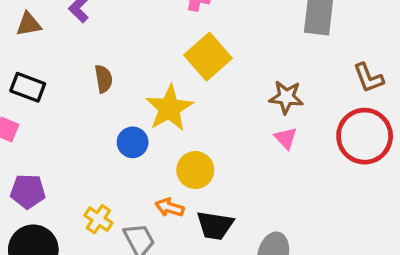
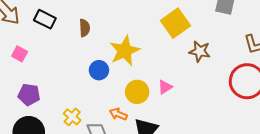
yellow square: (208, 57) -> (176, 23), moved
black rectangle: (28, 87) -> (45, 19), moved
pink triangle: (286, 138) -> (165, 87), moved, turned 35

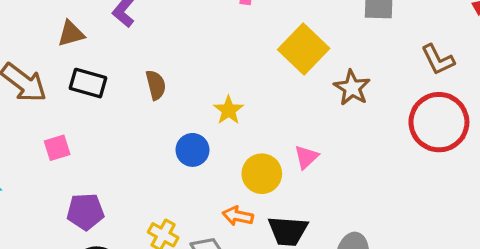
yellow star: (125, 51) -> (229, 110), size x0.6
brown star: (200, 51) -> (352, 88), turned 30
pink square: (20, 54) -> (57, 148), turned -35

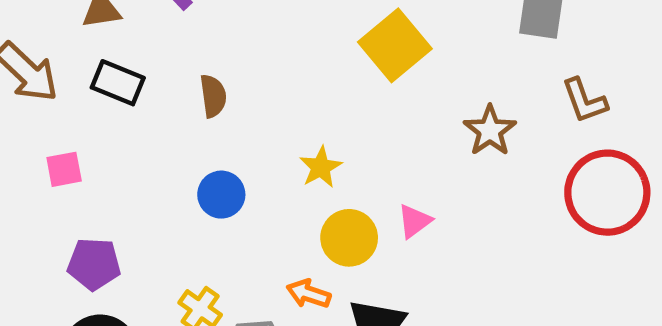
yellow square: (304, 49) -> (395, 45), moved
brown L-shape: (438, 60) -> (584, 101), moved
yellow star: (229, 110) -> (321, 167), moved
blue circle: (193, 150) -> (221, 195), moved

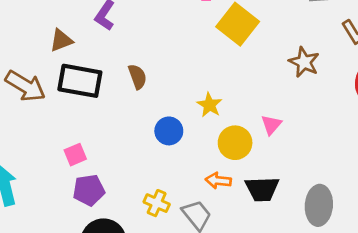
black rectangle: (118, 83) -> (80, 81), size x1.4
pink square: (64, 169) -> (75, 155), moved
blue circle: (221, 195) -> (169, 131), moved

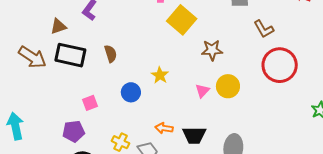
brown star: (304, 62) -> (212, 50), moved, turned -30
yellow circle: (235, 143) -> (228, 86), moved
pink square: (75, 155) -> (90, 103), moved

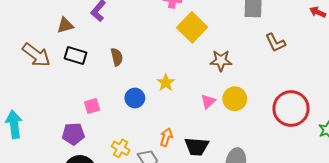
black rectangle: (70, 55) -> (75, 56), size x0.7
red circle: (280, 65) -> (291, 109), moved
orange arrow: (164, 128) -> (166, 137), turned 96

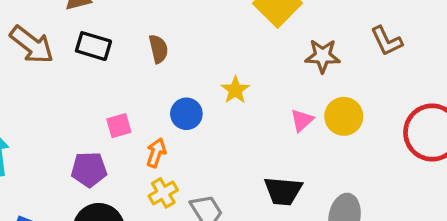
brown L-shape: (275, 43) -> (387, 41), moved
orange arrow: (166, 137) -> (156, 153), moved
yellow cross: (121, 148) -> (163, 193), turned 30

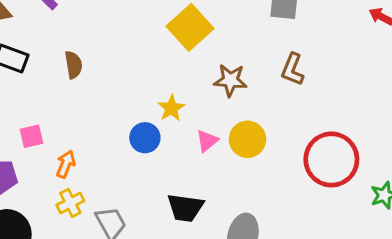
brown L-shape: (387, 41) -> (293, 69), turned 44
yellow star: (235, 90) -> (171, 108), moved
blue circle: (186, 114) -> (145, 138), moved

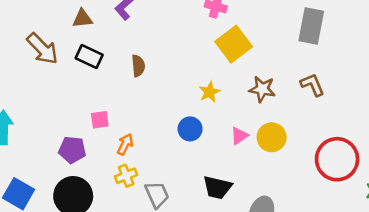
brown L-shape: (293, 69) -> (312, 85), turned 130
yellow star: (171, 108) -> (209, 92), moved

